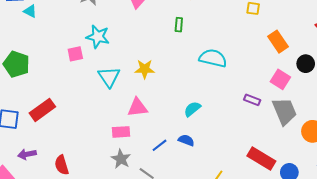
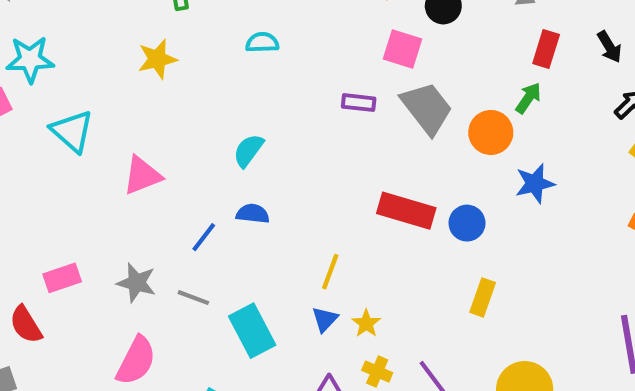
cyan semicircle: (213, 58) -> (262, 42), size x0.6
yellow star: (145, 69) -> (157, 59), moved
pink rectangle: (121, 132) -> (62, 278), moved

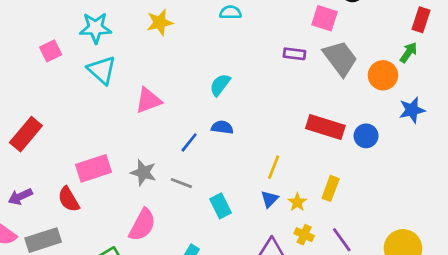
cyan star: (30, 59) -> (95, 28), moved
pink rectangle: (62, 278) -> (94, 168), size x1.4
yellow rectangle: (483, 297) -> (331, 188), moved
cyan rectangle: (252, 331) -> (221, 206), size x0.7

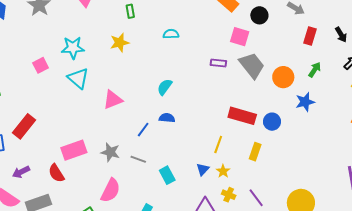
green arrow: (409, 52) -> (315, 70), moved
yellow line: (274, 167) -> (218, 145), moved
yellow rectangle: (331, 188) -> (255, 152), moved

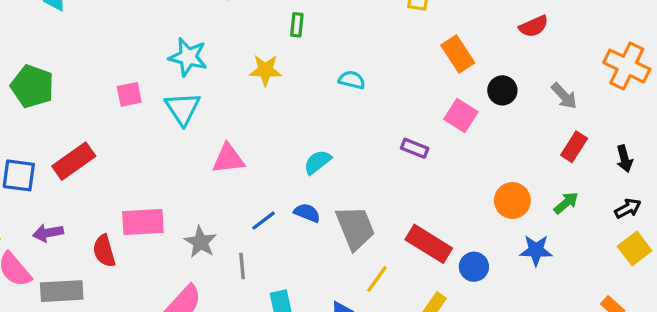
pink square: (41, 65) -> (129, 94), moved
gray trapezoid: (252, 65) -> (355, 228), moved
gray line: (138, 159) -> (242, 266), turned 49

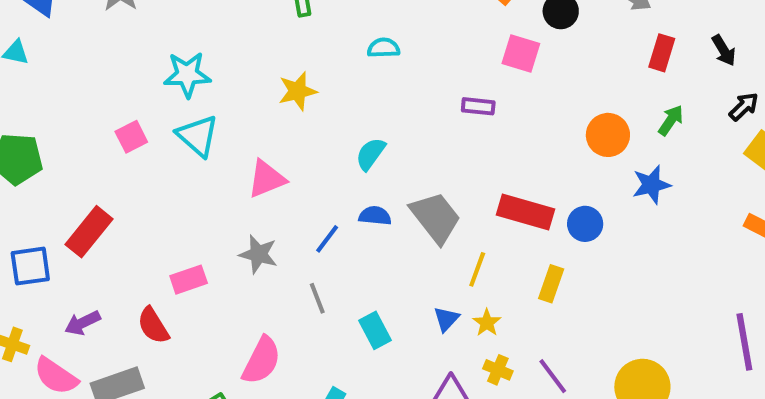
yellow star: (265, 70) -> (298, 91), moved
pink rectangle: (143, 222) -> (189, 280), size x0.7
gray star: (200, 242) -> (258, 254), moved

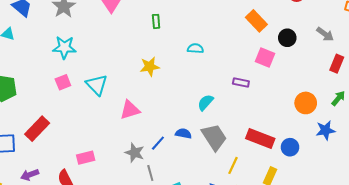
cyan star: (187, 75) -> (64, 47), moved
cyan semicircle: (371, 154) -> (205, 102), moved
gray star: (258, 254) -> (135, 153), moved

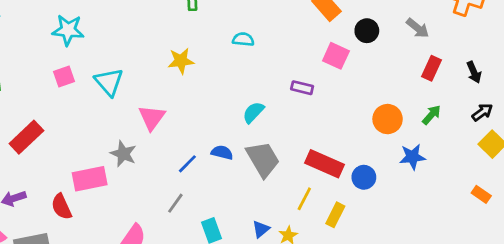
pink triangle: (130, 110) -> (152, 118), turned -40
gray star: (135, 153) -> (123, 154), moved
pink rectangle: (86, 158) -> (90, 179), size x1.4
yellow line: (233, 165) -> (304, 199), moved
gray line: (150, 173) -> (175, 203), turned 49

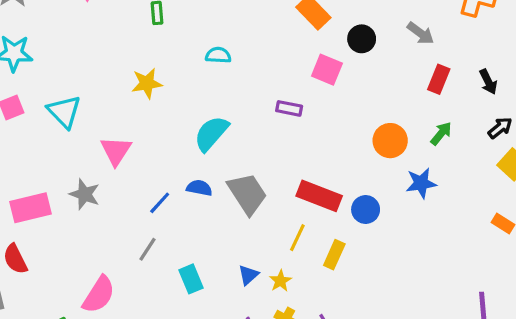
cyan semicircle: (253, 112) -> (211, 133), moved, size x1.4
pink rectangle: (90, 179) -> (30, 208), moved

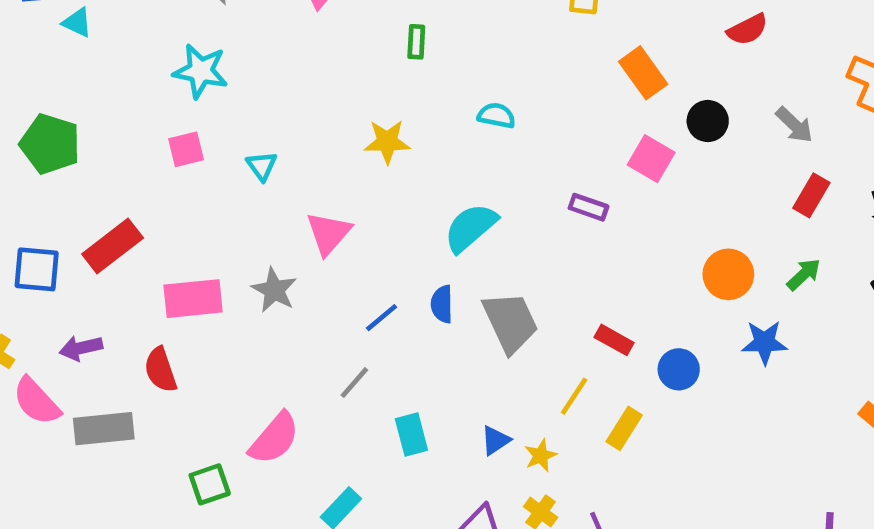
cyan triangle: (64, 112) -> (262, 166), size x0.6
blue semicircle: (199, 188) -> (442, 304), turned -110
red rectangle: (319, 196) -> (614, 340), size x0.6

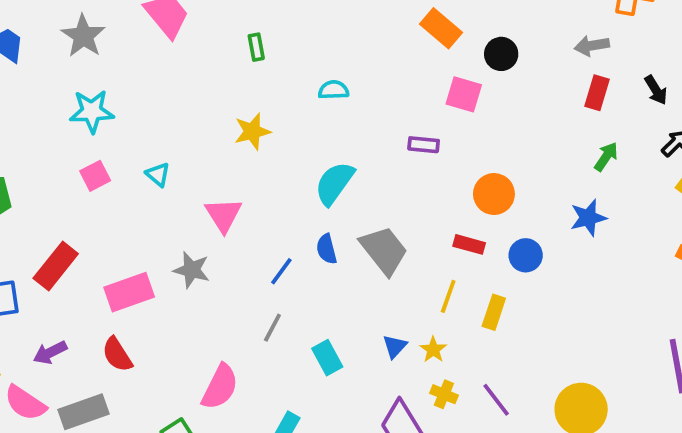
gray arrow: (794, 125) -> (592, 46), moved, turned 140
orange circle: (728, 274) -> (494, 194), moved

